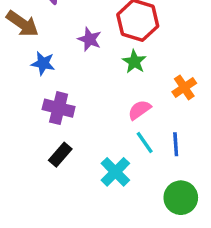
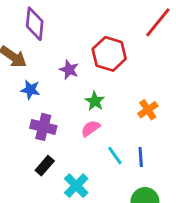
green star: (134, 62) -> (95, 101), moved
pink semicircle: (139, 110) -> (91, 128), moved
cyan cross: (115, 172) -> (76, 186), moved

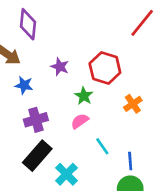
red hexagon: (109, 54) -> (105, 68), moved
purple cross: (43, 127) -> (36, 120), turned -30
blue line: (141, 157) -> (130, 161), moved
black rectangle: (45, 166) -> (37, 156), size x1.6

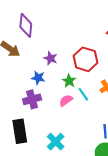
blue star: (24, 85) -> (38, 78), moved
cyan line: (102, 146) -> (83, 94), moved
black rectangle: (37, 156) -> (20, 131), moved, turned -50

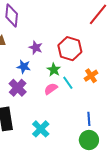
purple cross: (32, 99) -> (18, 88), turned -30

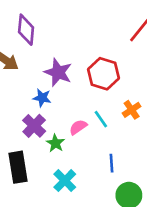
purple star: (36, 48) -> (58, 72), size x1.5
green star: (54, 70) -> (55, 143), moved
blue line: (89, 119) -> (112, 163), moved

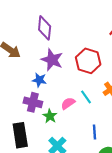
purple diamond: (26, 30) -> (45, 28), moved
purple cross: (34, 126) -> (33, 102), turned -30

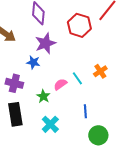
purple star: (52, 60) -> (45, 43), turned 30
red hexagon: (88, 61) -> (79, 25), moved
purple cross: (33, 102) -> (14, 83), moved

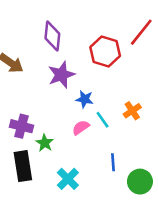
blue star: (33, 62) -> (85, 99), moved
green star: (43, 96) -> (45, 143), moved
green circle: (98, 135) -> (140, 182), moved

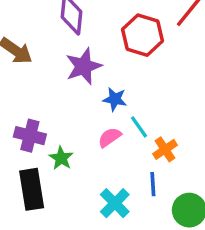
orange cross: (132, 111) -> (165, 149), moved
cyan cross: (68, 179) -> (115, 203), moved

